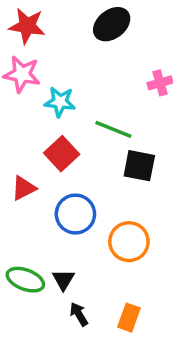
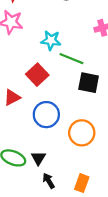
cyan star: (60, 102) -> (51, 40), moved

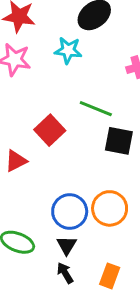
cyan star: (51, 40) -> (68, 50), moved
blue circle: (46, 115) -> (70, 211), moved
black triangle: (38, 158) -> (67, 245), moved

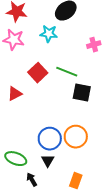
red square: (50, 130) -> (38, 73), moved
red triangle: (16, 161) -> (15, 94), moved
black arrow: (65, 273) -> (32, 180), moved

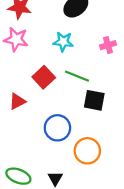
cyan star: (49, 34) -> (63, 42), moved
blue circle: (50, 139) -> (57, 128), moved

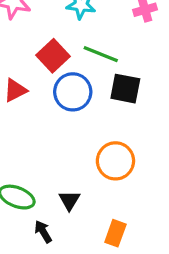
blue circle: (57, 128) -> (73, 92), moved

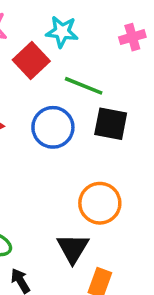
red square: (53, 56) -> (31, 61), moved
black triangle: (69, 200) -> (73, 248), moved, size x1.4

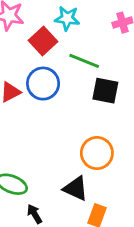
blue circle: (53, 127) -> (43, 84), moved
black triangle: (73, 248) -> (76, 188), turned -36

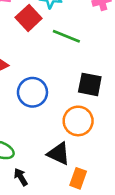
blue circle: (43, 84) -> (32, 92), moved
black square: (105, 91) -> (90, 84), moved

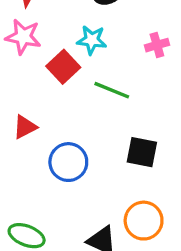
orange circle: (78, 121) -> (144, 221), moved

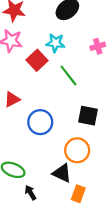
green line: (112, 90) -> (68, 75), turned 30
orange circle: (144, 221) -> (77, 150), moved

